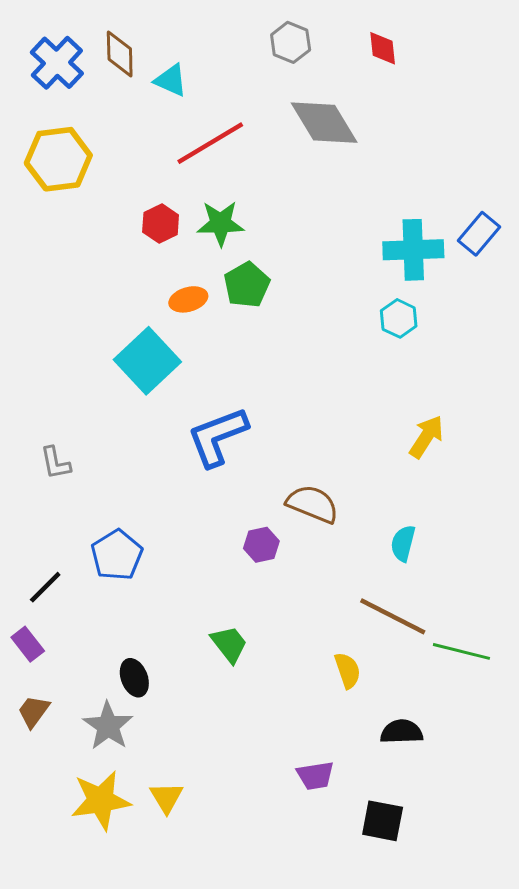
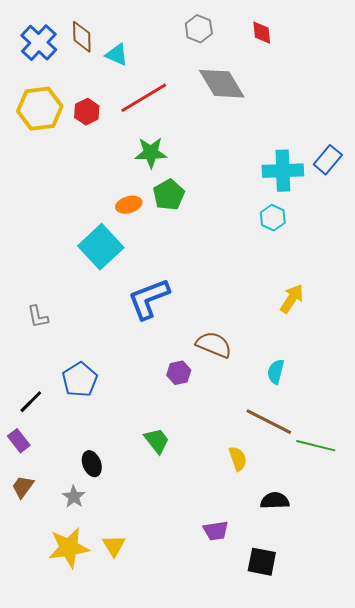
red hexagon: (161, 223) -> (87, 112), moved
gray star: (108, 726) -> (74, 497), size x0.7

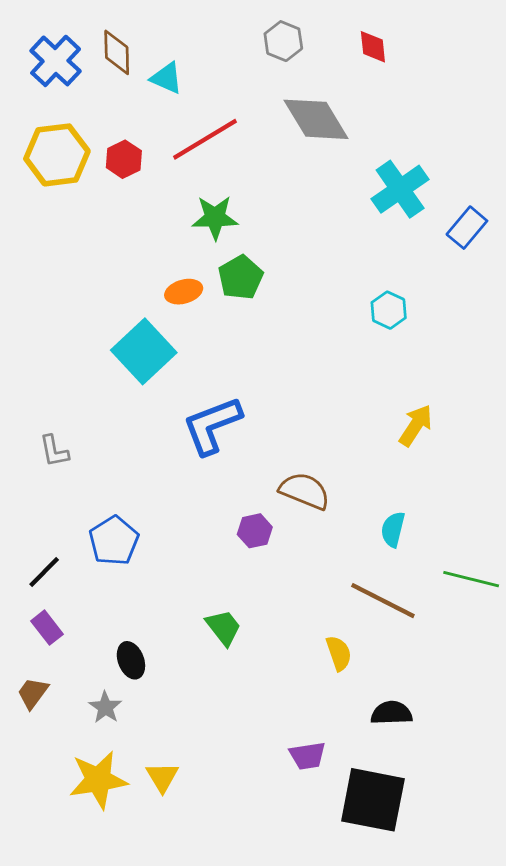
cyan cross: (283, 171) -> (400, 189), moved, turned -33
purple rectangle: (19, 441) -> (47, 628), moved
green line: (316, 446) -> (471, 579), moved
black square: (262, 562) -> (373, 800), size x1.6

